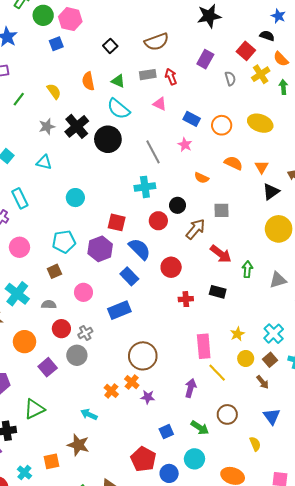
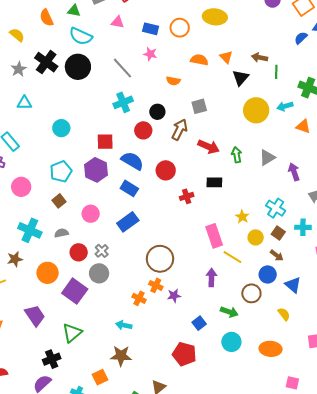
purple square: (48, 367) -> (75, 291), size x1.4
blue circle: (169, 473) -> (268, 275), moved

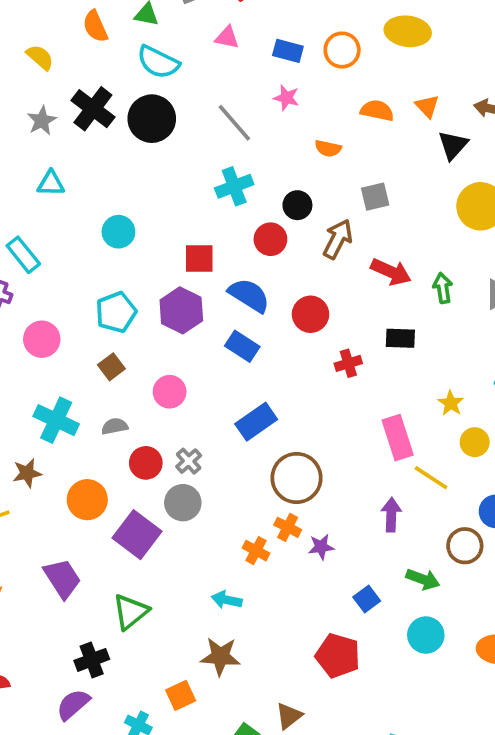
blue rectangle: (128, 222) -> (256, 422), moved

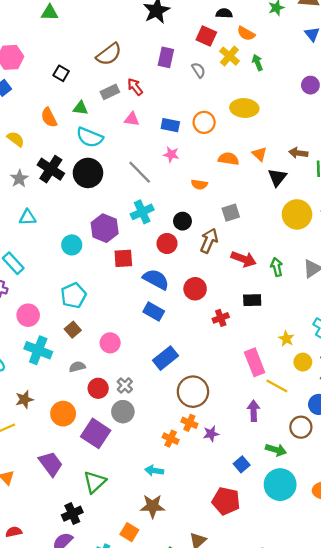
purple hexagon: (181, 310) -> (105, 228), moved
cyan cross: (56, 420) -> (38, 350), moved
cyan circle: (426, 635) -> (280, 485), size x1.4
orange square: (181, 695) -> (129, 532), turned -30

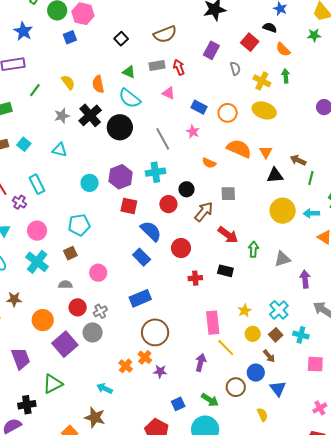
yellow cross: (229, 56) -> (262, 81), moved, turned -30
orange semicircle: (49, 118) -> (98, 84), moved
orange semicircle: (228, 159) -> (239, 149), size x1.4
black triangle: (277, 177) -> (275, 175), turned 30

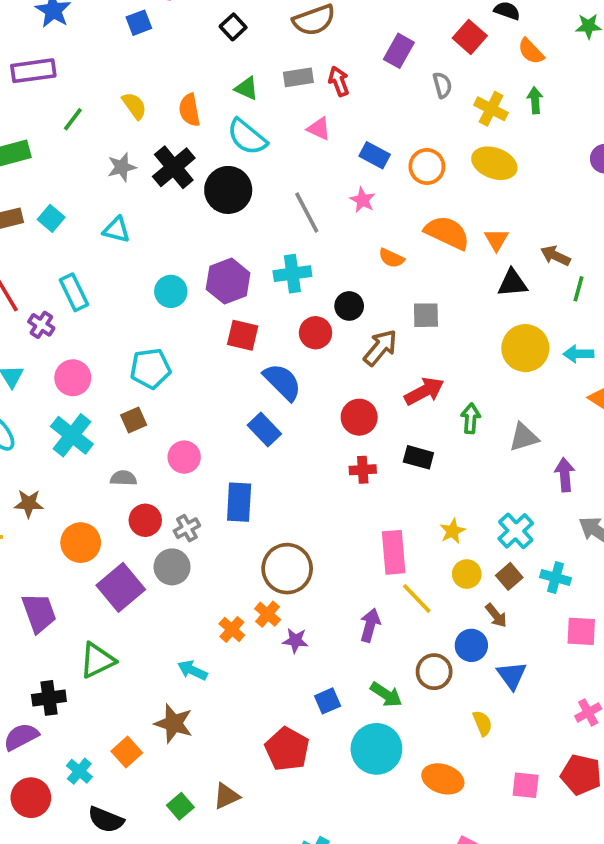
red arrow: (228, 235) -> (424, 391), turned -65
red circle: (181, 248) -> (359, 417), moved
blue rectangle: (140, 298) -> (239, 502), moved, turned -65

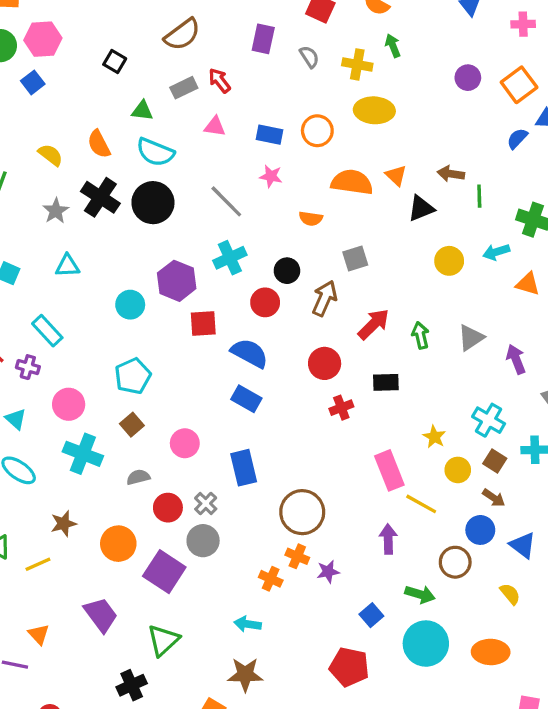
yellow circle: (525, 348) -> (449, 261), size x0.7

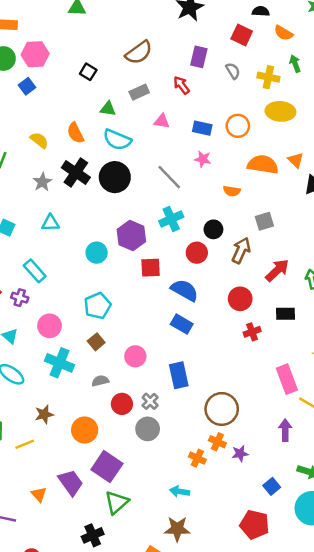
red arrow: (219, 81) -> (182, 85), moved
purple square: (164, 572) -> (107, 467), moved
orange triangle: (39, 634) -> (39, 494), moved

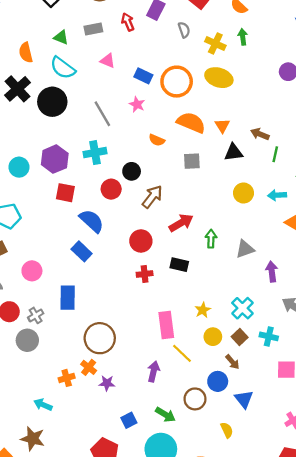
red arrow: (182, 85) -> (128, 22), moved
orange circle: (238, 126) -> (177, 82), size x1.4
gray square: (264, 221) -> (192, 161), moved
orange cross: (197, 458) -> (67, 378), turned 35

